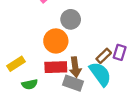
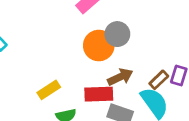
orange circle: (56, 41) -> (99, 46), moved
brown arrow: (75, 67) -> (120, 77), moved, turned -108

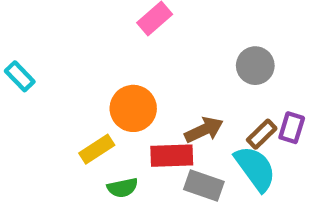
gray circle: (117, 34) -> (255, 66), moved
orange circle: (99, 46) -> (133, 108), moved

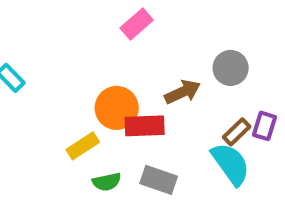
brown arrow: (204, 130) -> (183, 92), moved
red rectangle: (172, 156) -> (145, 126), moved
gray rectangle: (204, 186) -> (159, 180), moved

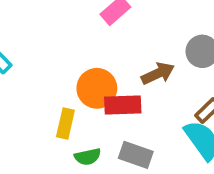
yellow rectangle: (83, 146) -> (65, 123), turned -44

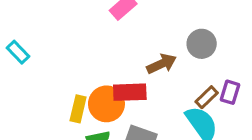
orange circle: (97, 88) -> (106, 104), moved

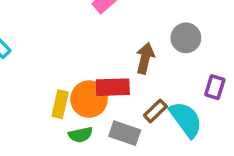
brown arrow: (162, 64) -> (145, 58), turned -52
brown rectangle: (207, 97) -> (155, 111), moved

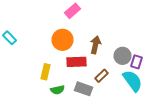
gray circle: (186, 38) -> (122, 56), moved
orange circle: (89, 99) -> (62, 40), moved
cyan semicircle: (186, 119) -> (132, 81), moved

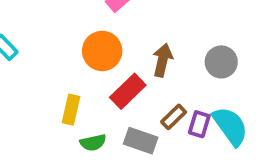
gray circle: (122, 56) -> (221, 62), moved
red rectangle: (76, 62) -> (128, 91), turned -42
purple rectangle: (136, 62) -> (199, 124), moved

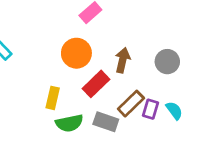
brown rectangle: (174, 117) -> (131, 104), size x1.4
cyan semicircle: (230, 126) -> (174, 111), size x0.6
green semicircle: (93, 143) -> (69, 123), size x1.4

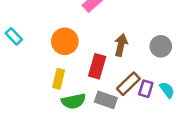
orange circle: (76, 53) -> (65, 41), moved
red rectangle: (96, 84) -> (97, 66), turned -30

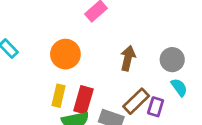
red rectangle: (97, 66) -> (83, 100), moved
cyan semicircle: (167, 90) -> (179, 87), moved

